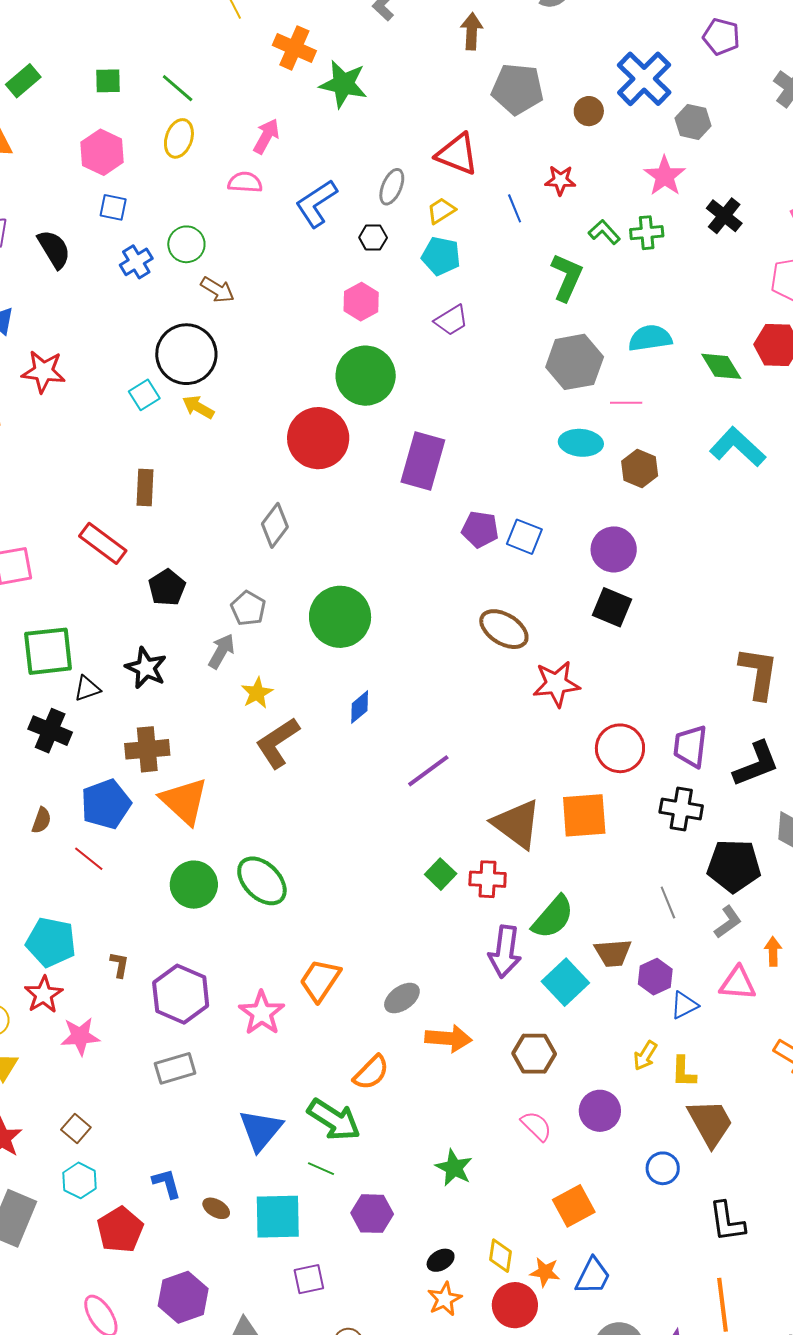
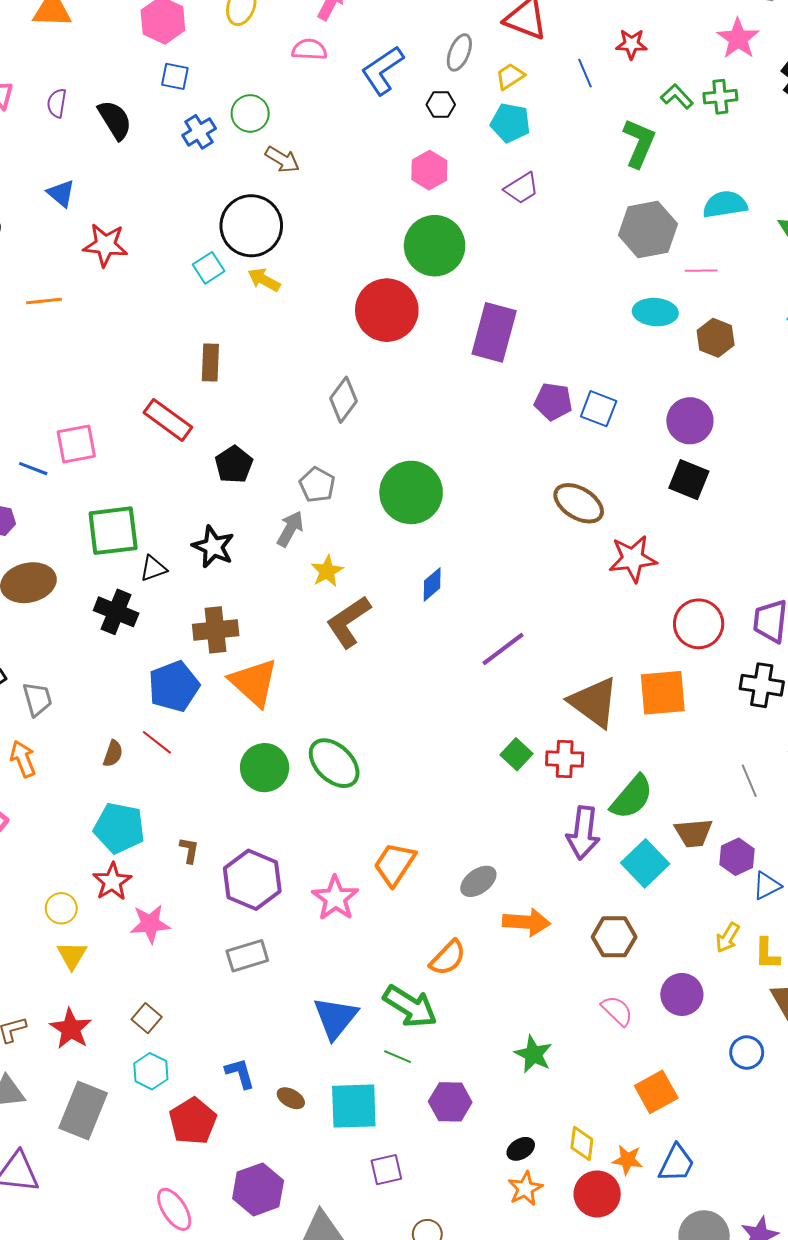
brown semicircle: (41, 820) -> (113, 754), moved

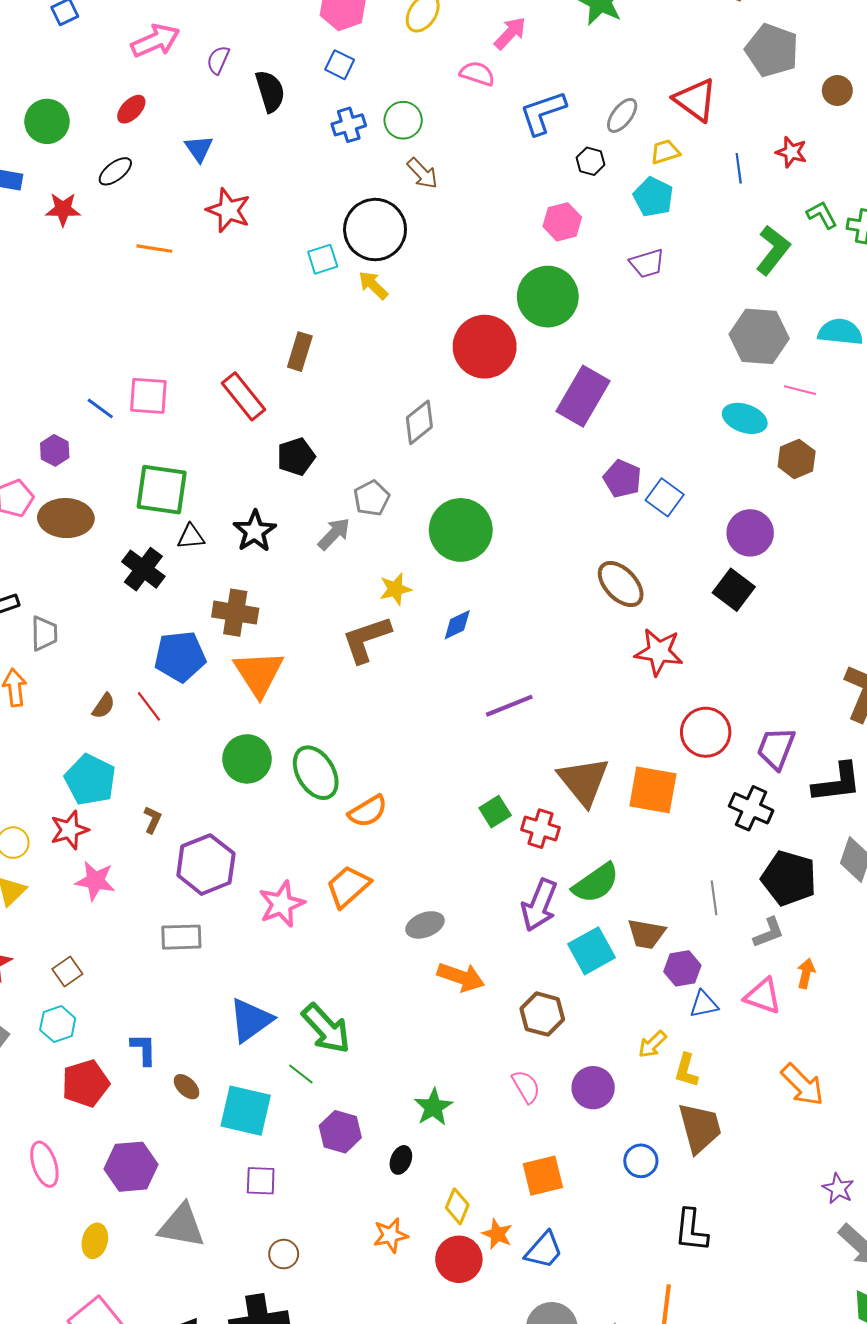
yellow star: (327, 571) -> (395, 589), moved
orange semicircle: (448, 958) -> (368, 811), moved
black ellipse: (521, 1149) -> (401, 1160), moved, turned -52

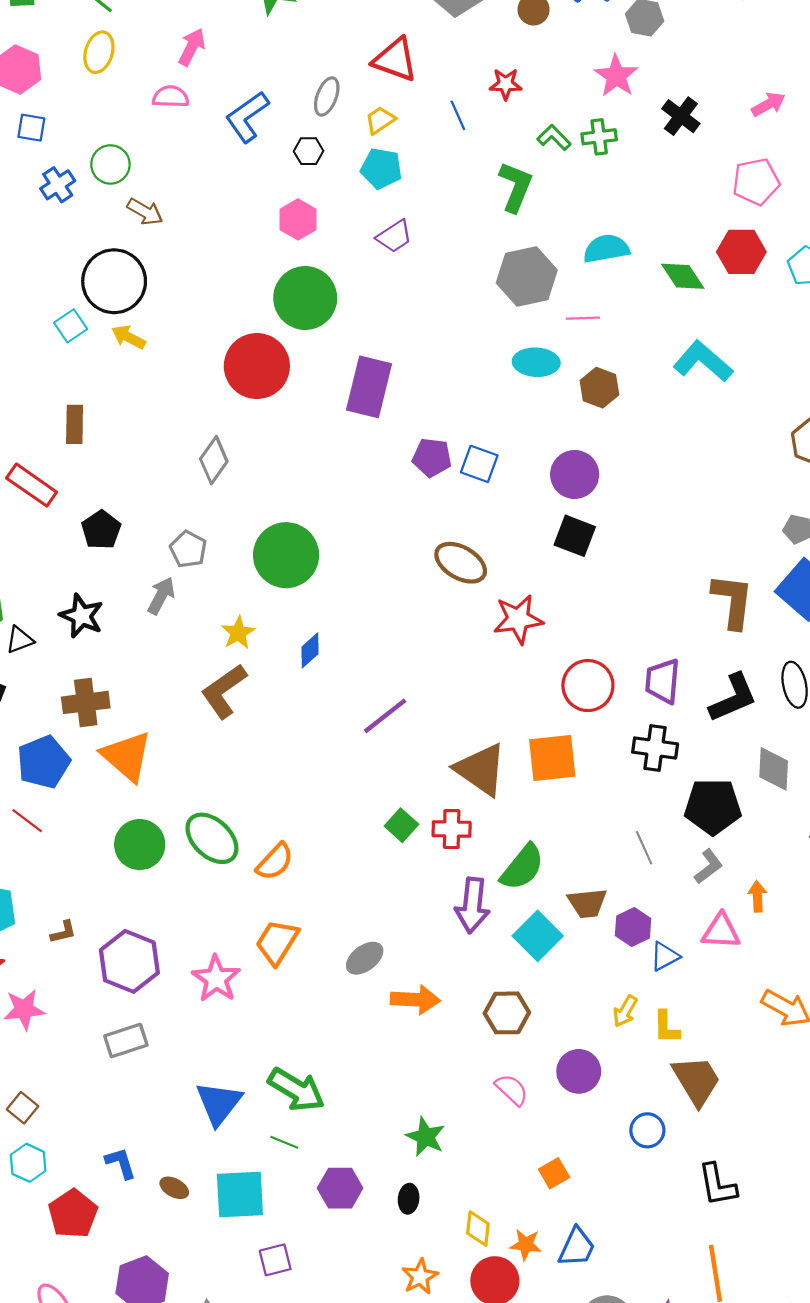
brown L-shape: (153, 820) -> (63, 932), turned 68
orange square: (543, 1176) -> (554, 1173), size x0.7

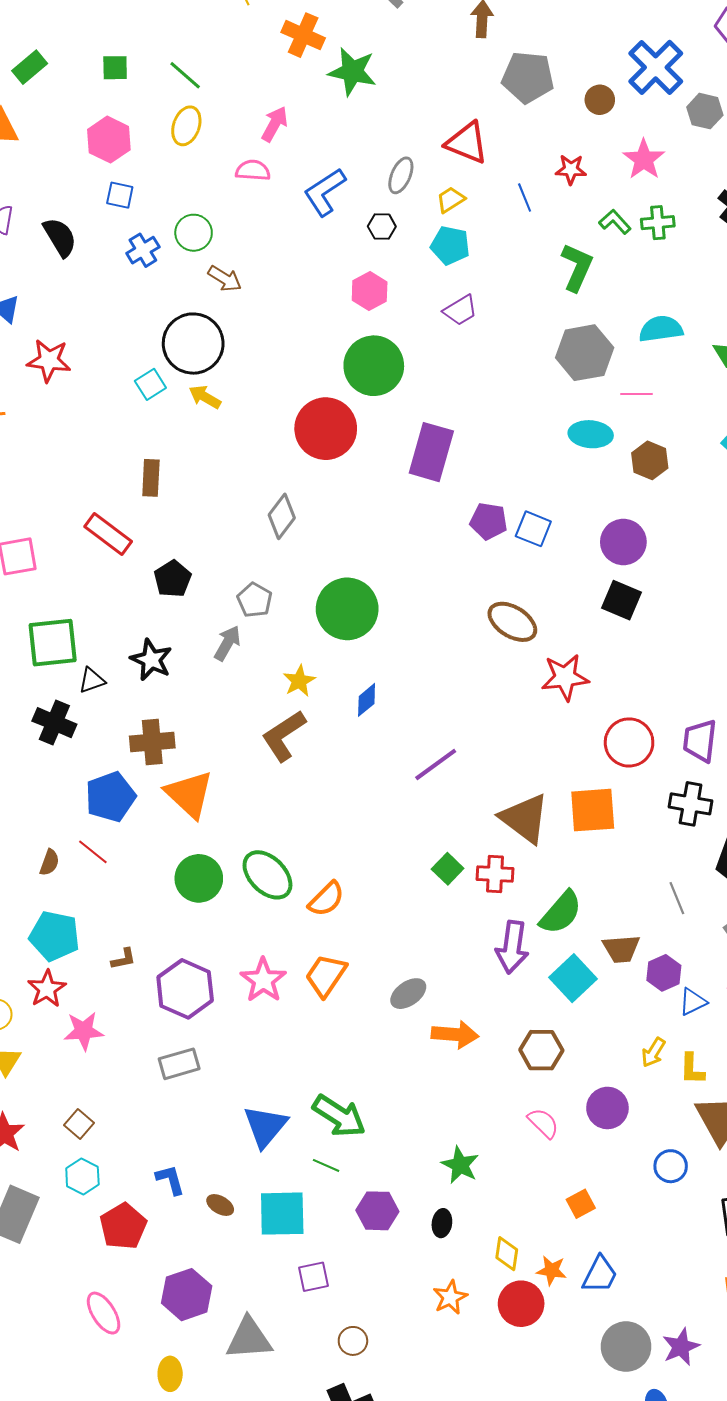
pink star: (616, 76) -> (644, 159), moved
pink star: (216, 979) -> (263, 980), moved

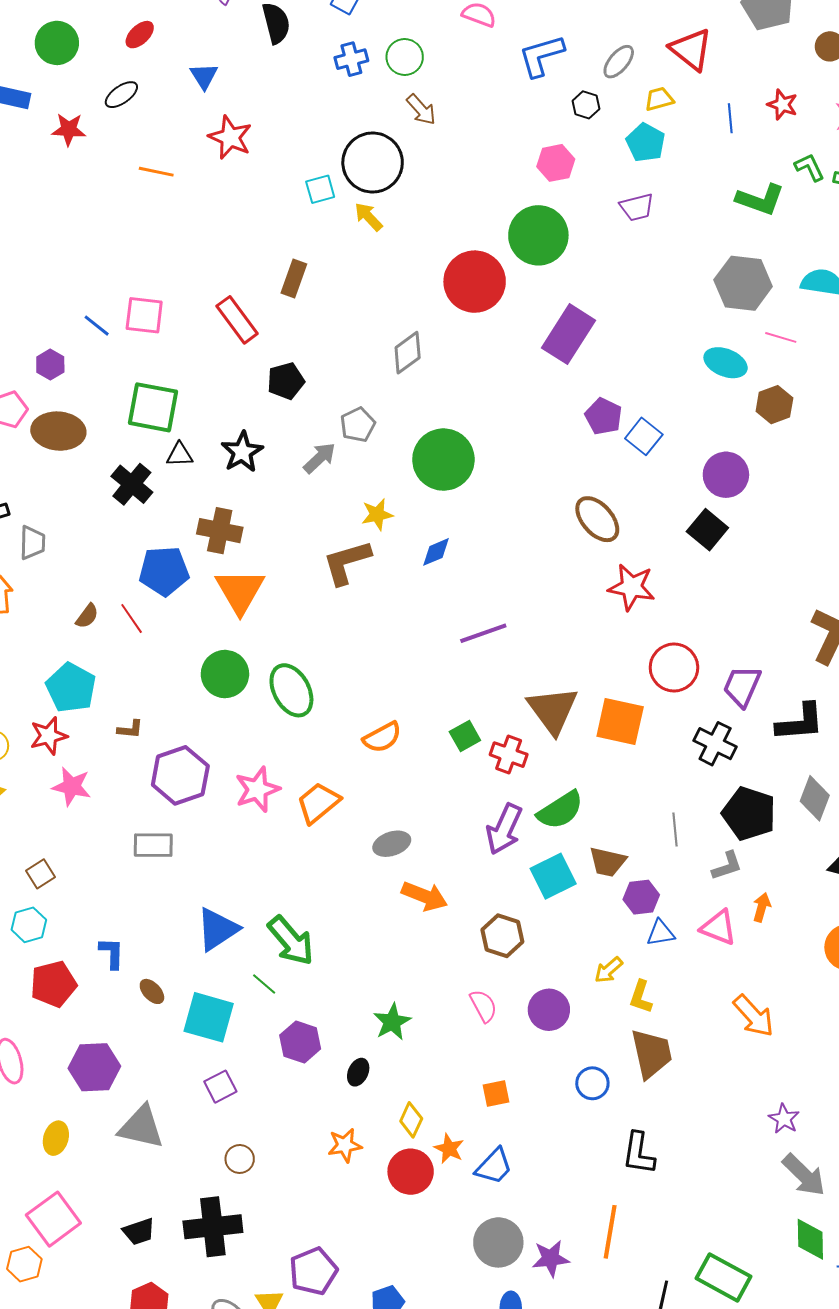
green L-shape: (577, 267) -> (760, 200), turned 69
orange semicircle: (326, 899) -> (382, 737), moved
purple square: (313, 1277) -> (220, 1087), turned -32

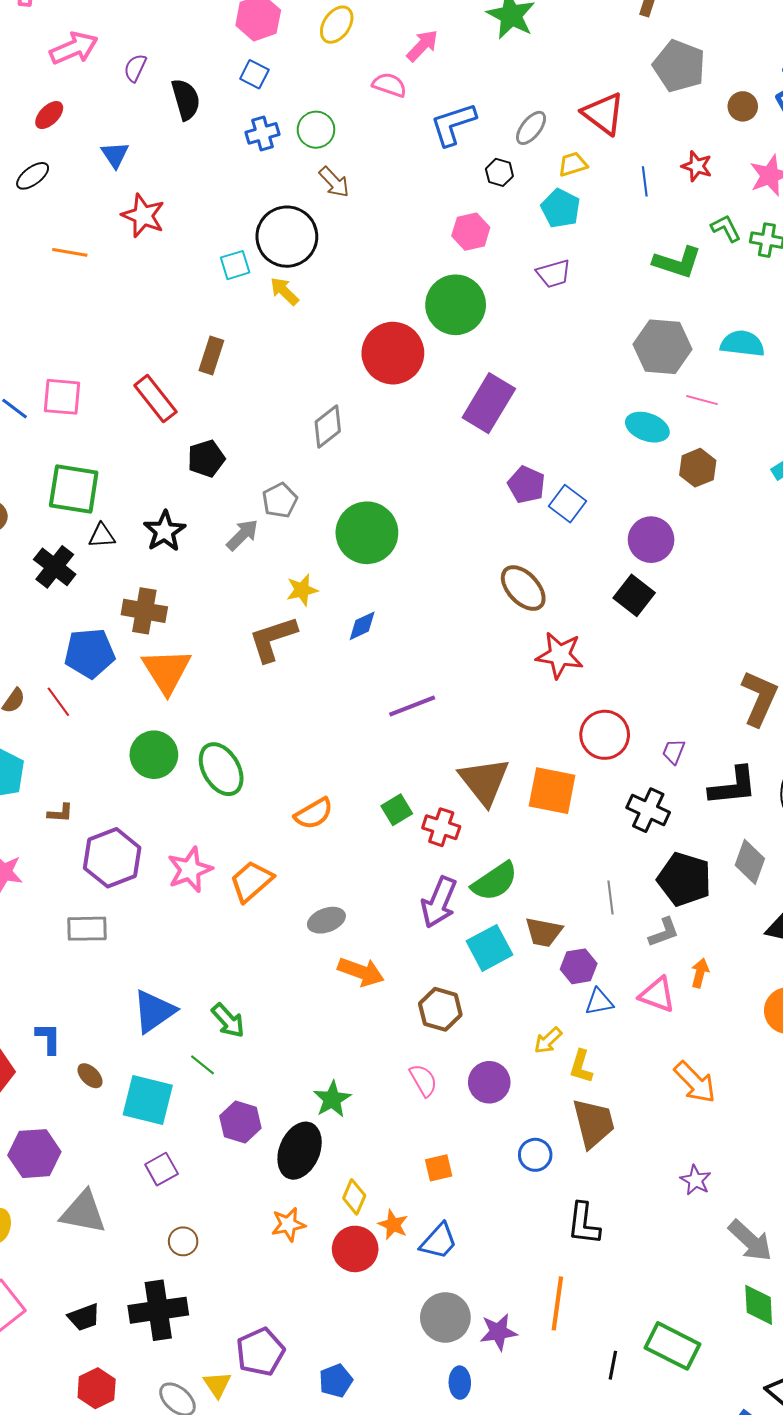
purple trapezoid: (742, 686) -> (674, 751), size x0.6
green arrow: (291, 941) -> (228, 1021), size x0.7
black ellipse: (358, 1072) -> (300, 1151), size x2.0
purple star: (784, 1119) -> (696, 1180), moved

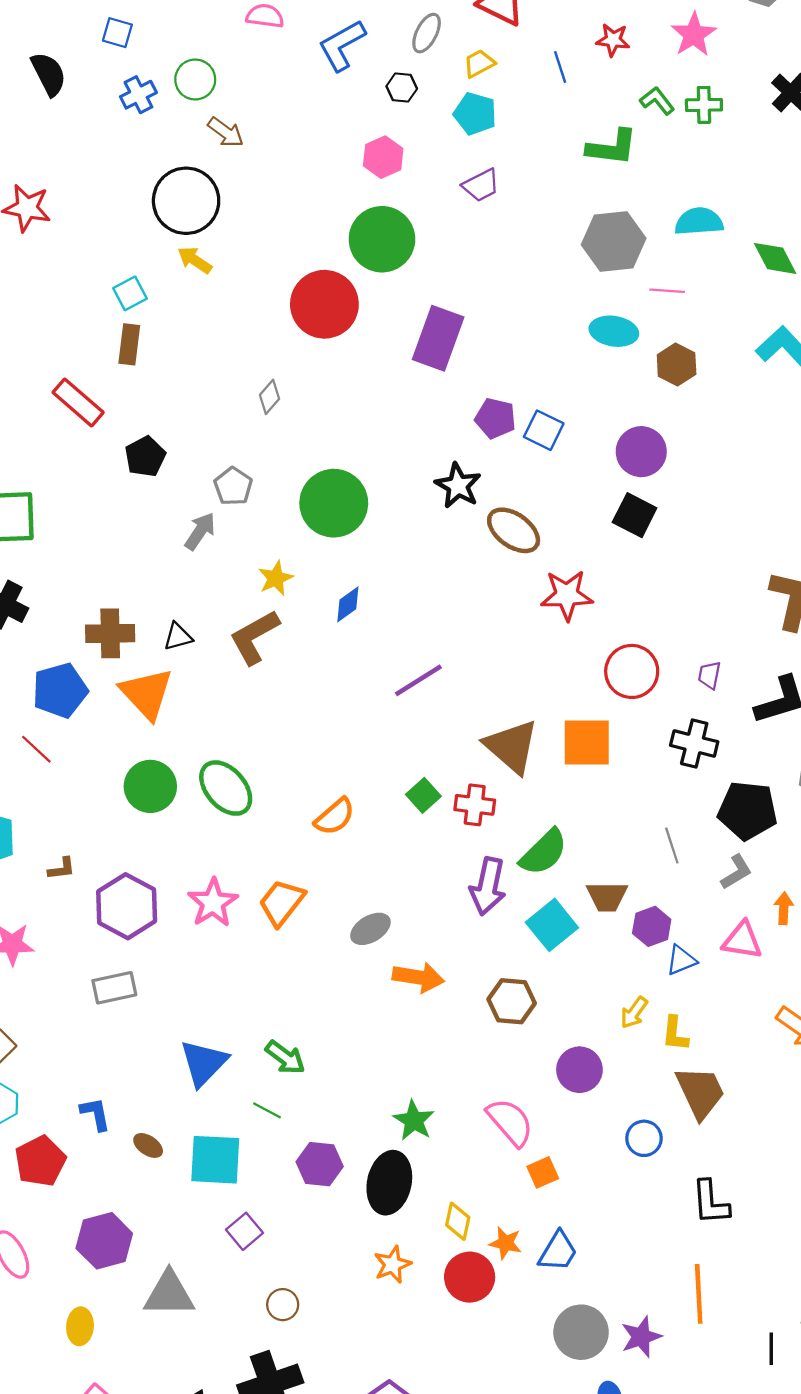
cyan square: (235, 265) -> (130, 293), moved
gray diamond: (328, 427) -> (269, 397), size x0.7
black star: (165, 531) -> (458, 486), moved
black triangle: (102, 536) -> (178, 637), moved
pink semicircle: (423, 1080) -> (510, 1122), moved, size x1.4

